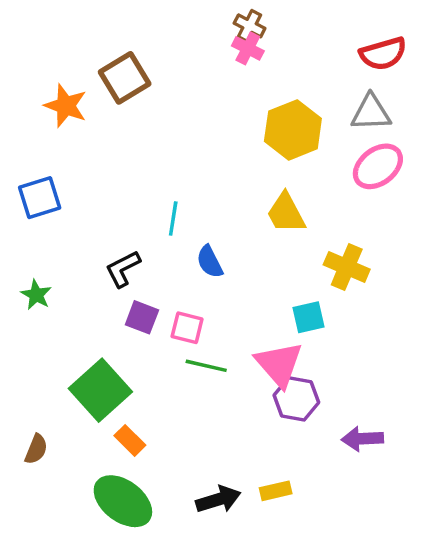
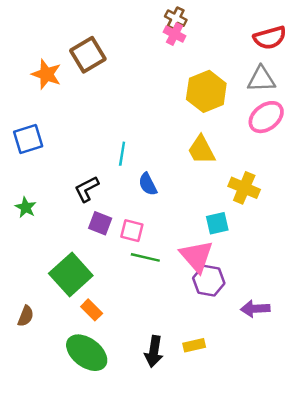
black arrow: (218, 499) -> (154, 351), turned 116

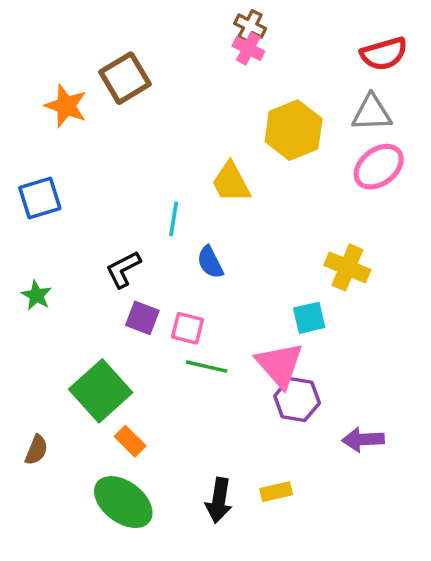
yellow trapezoid: (201, 150) -> (231, 182), moved

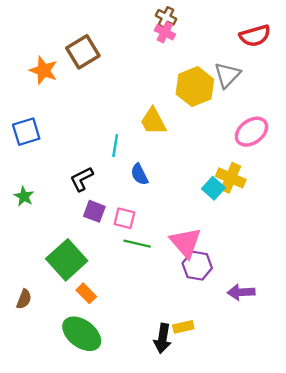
gray triangle: (372, 113) -> (227, 75), moved, turned -44
pink ellipse: (379, 167) -> (251, 132), moved
cyan square: (309, 318) -> (213, 188), moved, turned -35
black arrow: (219, 500) -> (163, 338), moved

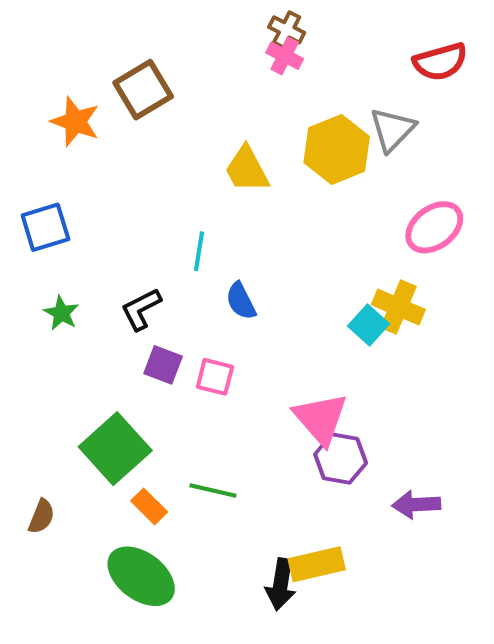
yellow trapezoid: (153, 121) -> (247, 169), moved
green star: (24, 196) -> (61, 313), moved
green line: (137, 244) -> (213, 491), moved
yellow rectangle: (183, 327) -> (317, 564), size x1.5

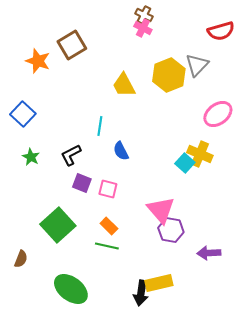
blue square: (45, 227) -> (23, 114), turned -30
orange rectangle: (149, 506) -> (109, 226), moved

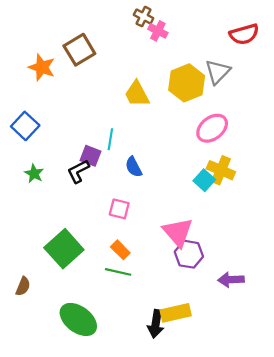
brown cross: (144, 15) -> (144, 17), moved
pink ellipse: (218, 114) -> (212, 128), moved
purple square: (82, 183) -> (90, 156), moved

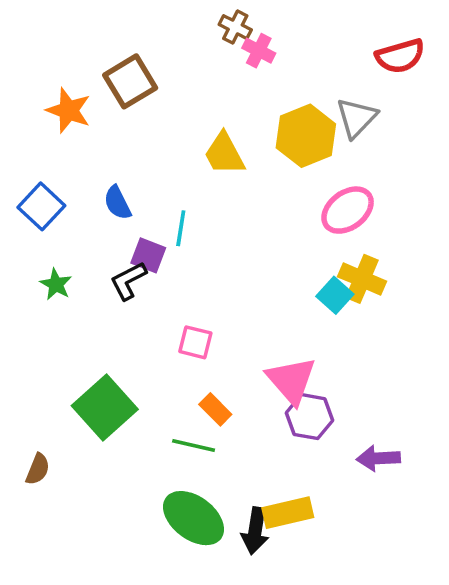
blue semicircle: (134, 167) -> (117, 203), moved
orange rectangle: (120, 250) -> (215, 409), moved
green ellipse: (78, 319) -> (194, 518), moved

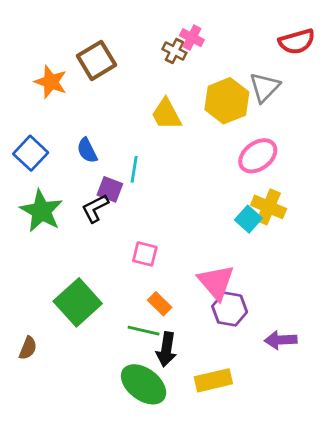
brown cross: (235, 27) -> (174, 51), moved
green star: (56, 284) -> (41, 211), size x1.8
black arrow: (255, 531) -> (166, 349), moved

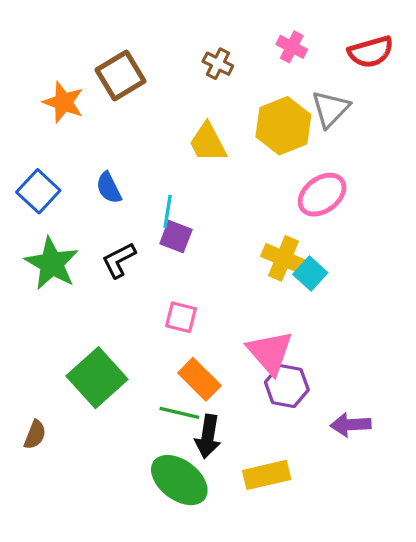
pink cross: (192, 38) -> (292, 47), moved
purple square: (110, 189) -> (176, 237), moved
yellow cross: (269, 207) -> (283, 258), moved
orange rectangle: (160, 304) -> (199, 379), size x1.4

